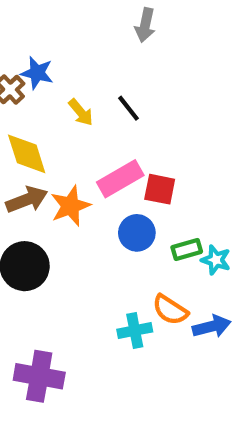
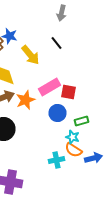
black line: (129, 108) -> (56, 43), moved
yellow arrow: (81, 112) -> (30, 55), size x1.5
cyan star: (216, 260) -> (72, 137), moved

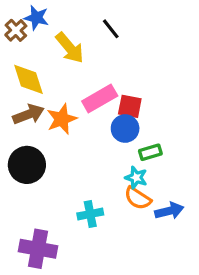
blue circle: (58, 113) -> (125, 128), moved
cyan cross: (56, 160) -> (90, 214), moved

